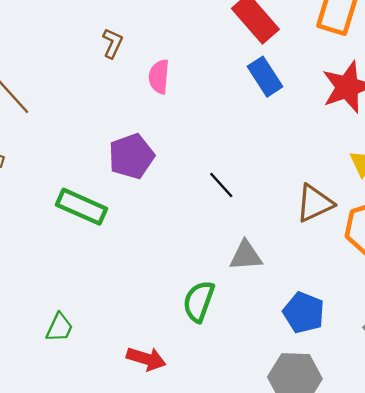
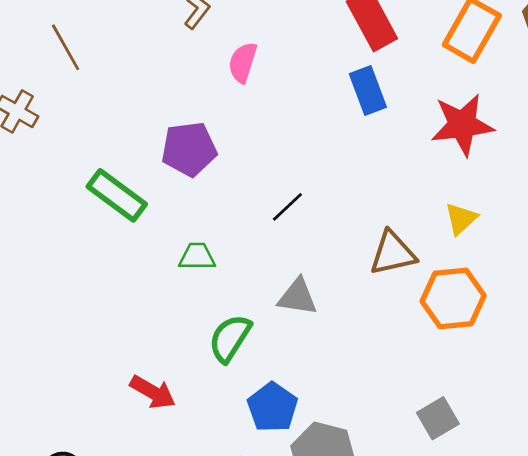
black line: (221, 185) -> (287, 207), turned 76
blue pentagon: (304, 313) -> (272, 407), moved
green trapezoid: (59, 327) -> (197, 257), moved, turned -128

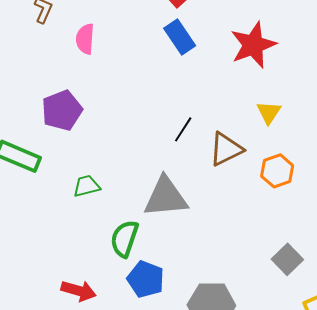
black line: (287, 207) -> (183, 129), moved
gray triangle: (298, 297) -> (166, 197), size x1.5
orange hexagon: (453, 298) -> (277, 171), size x0.7
blue pentagon: (272, 407) -> (146, 279), moved

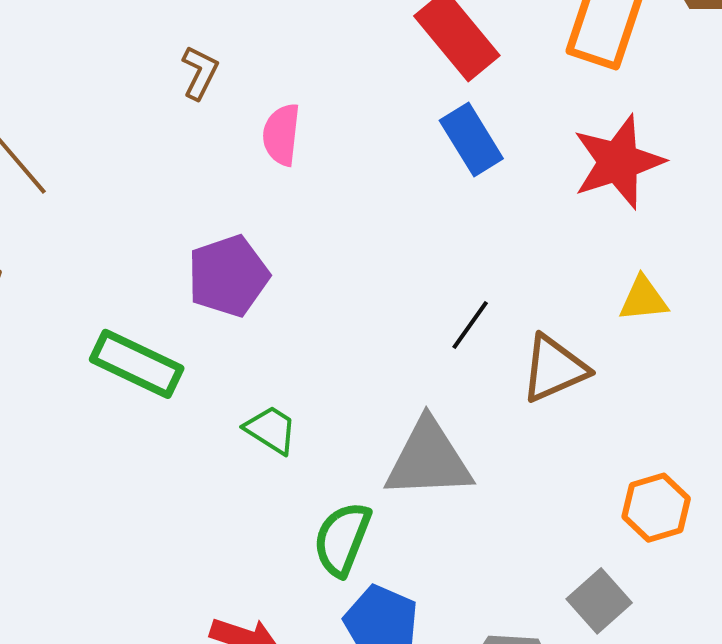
yellow triangle: (269, 113) -> (643, 299), turned 48
orange hexagon: (277, 171) -> (656, 508), moved
green trapezoid: (87, 186) -> (271, 430), turned 44
gray square: (287, 259) -> (599, 601), moved

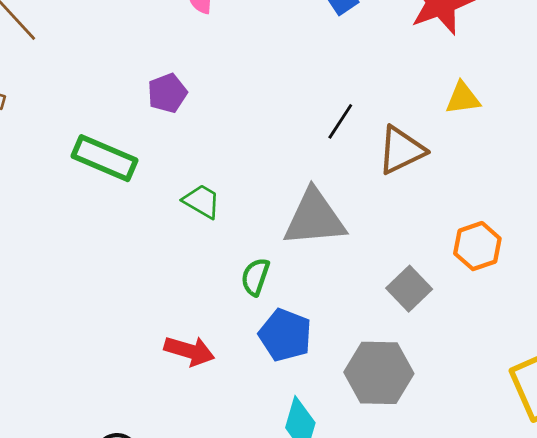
purple pentagon: (228, 276) -> (167, 93), size x0.7
green semicircle: (342, 539) -> (255, 277), size x0.7
gray square: (599, 601) -> (409, 289), moved

